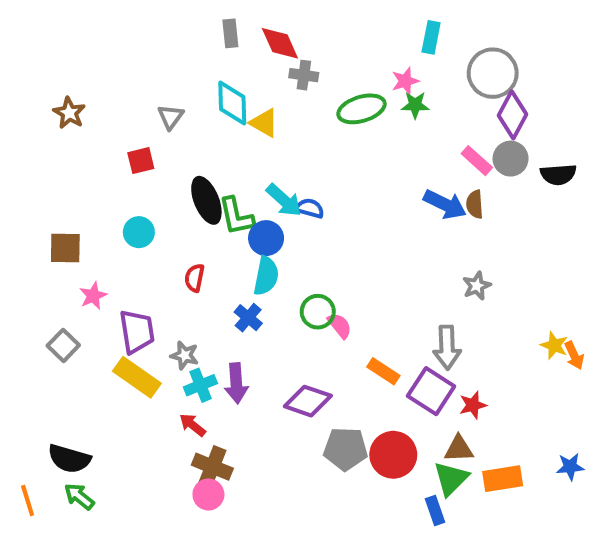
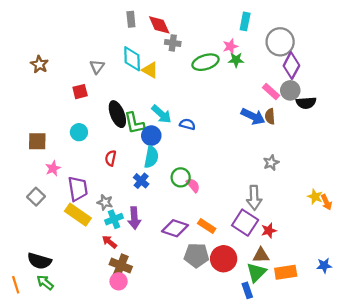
black semicircle: (558, 174) -> (306, 103), moved
blue semicircle: (310, 208) -> (187, 124), moved
orange rectangle: (383, 371) -> (207, 226), moved

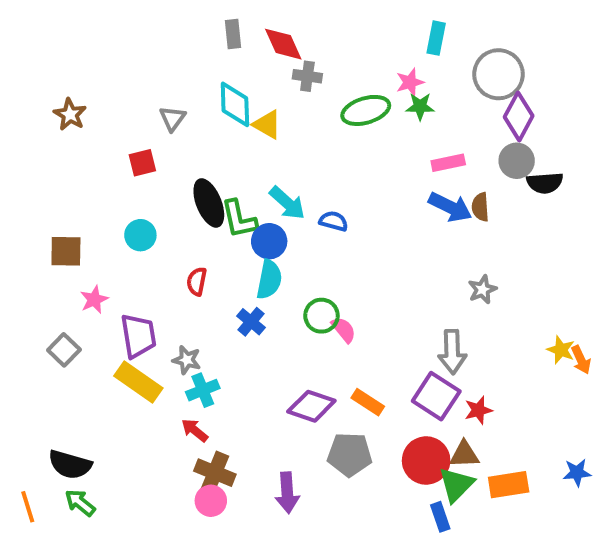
pink rectangle: (271, 92) -> (448, 163), moved, turned -54
purple arrow: (134, 218) -> (287, 493), moved
red circle: (224, 259) -> (426, 460), moved

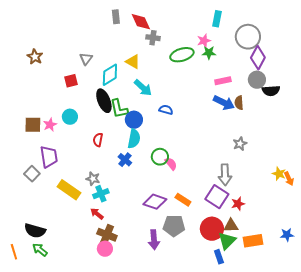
cyan diamond: (235, 104) -> (110, 75), moved, turned 60
cyan arrow: (287, 203) -> (143, 88), moved
pink star: (94, 300) -> (50, 125), moved
purple trapezoid: (138, 336) -> (49, 157), moved
purple arrow: (287, 493) -> (154, 240), moved

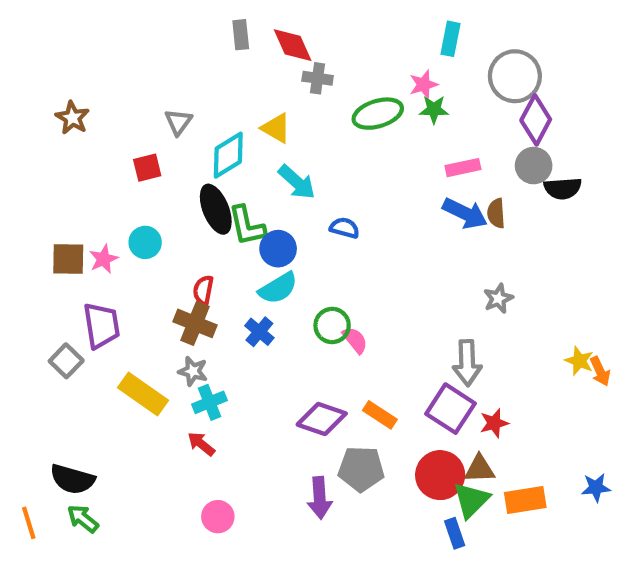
cyan semicircle: (134, 139) -> (278, 288), turned 48
brown cross: (107, 235) -> (195, 323), moved

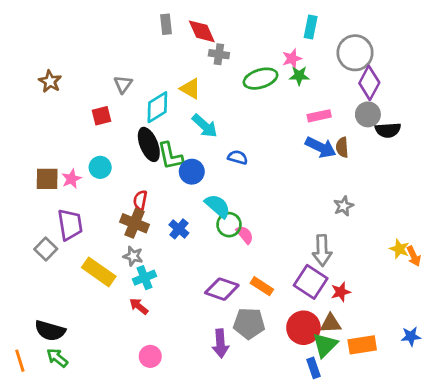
cyan semicircle: (278, 288) -> (218, 206), moved, turned -108

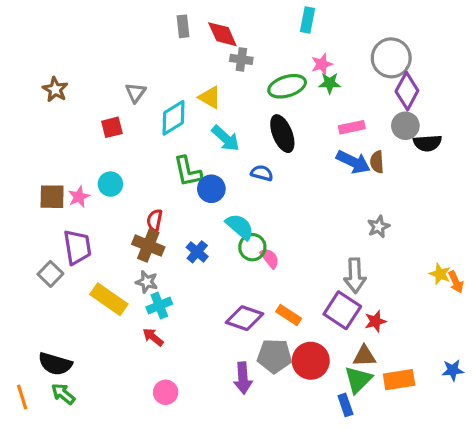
cyan rectangle: (311, 27) -> (308, 20), moved
black ellipse: (149, 144) -> (282, 134), moved
red circle: (303, 328) -> (311, 361), moved

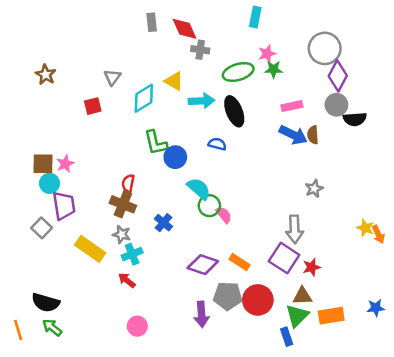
cyan arrow: (226, 138) -> (201, 101), moved, turned -45
cyan circle: (110, 184) -> (50, 183), moved
blue cross: (197, 252) -> (164, 223), moved

